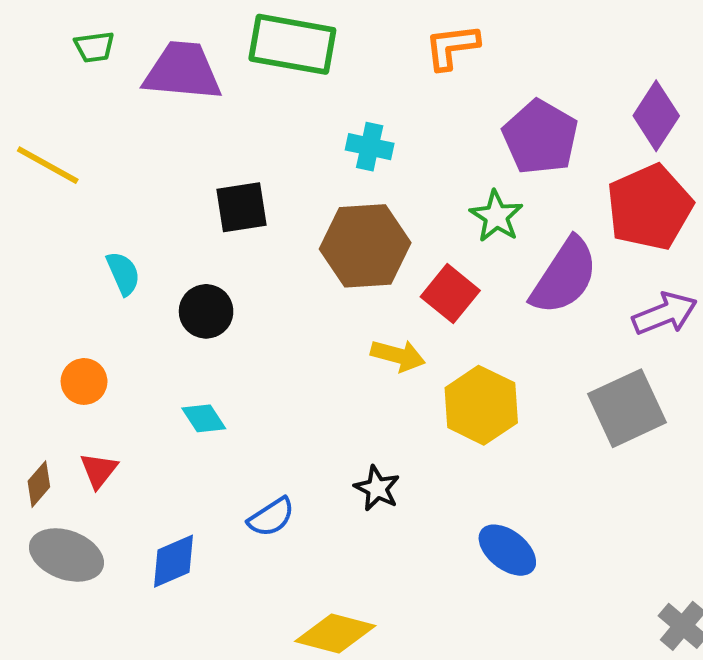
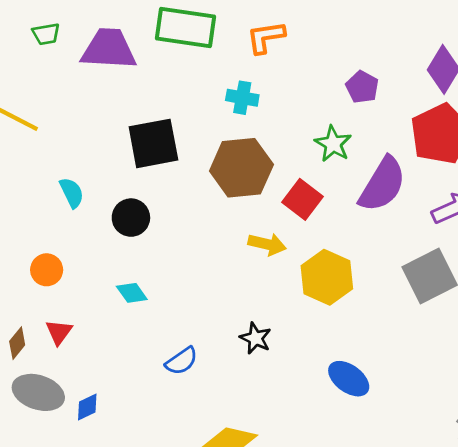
orange L-shape: (452, 47) -> (266, 37), moved
purple pentagon: (540, 137) -> (362, 87), size x0.6
black square: (241, 207) -> (153, 143), size x1.4
blue diamond: (174, 561) -> (87, 407), moved, size x0.7

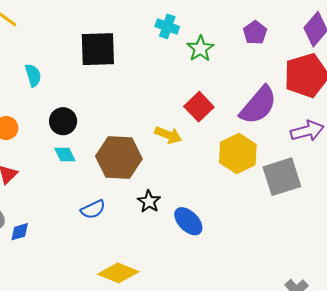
green star: (333, 144) -> (200, 49), moved
brown hexagon: (241, 168) -> (119, 158), moved
black circle: (131, 218) -> (63, 121), moved
yellow hexagon: (327, 277) -> (238, 153), moved
blue ellipse: (349, 379) -> (188, 221), moved

